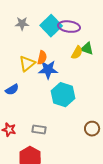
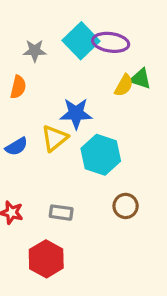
gray star: (22, 24) -> (35, 51), moved
orange semicircle: (42, 58) -> (18, 87), moved
yellow triangle: (27, 64) -> (54, 138), moved
brown circle: (92, 129) -> (126, 206), moved

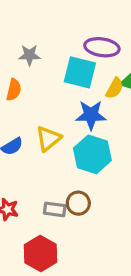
cyan square: (81, 41) -> (80, 72), moved, turned -32
blue star: (76, 113) -> (91, 115), moved
brown circle: (126, 206) -> (78, 203), moved

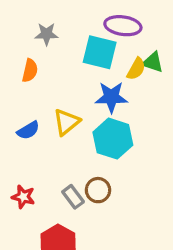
gray rectangle: (55, 209) -> (73, 197), turned 45

